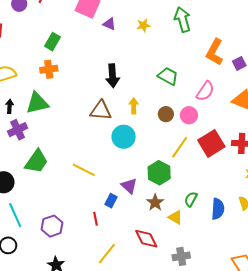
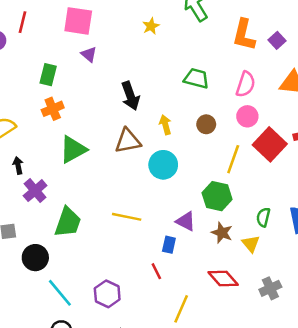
purple triangle: (109, 24) -> (89, 54), moved, turned 32
green triangle: (37, 103) -> (73, 150), moved
pink circle: (189, 115) -> (247, 116), moved
yellow triangle: (175, 217) -> (251, 244), turned 35

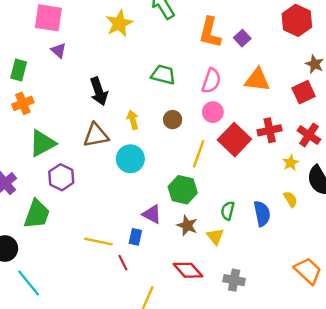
yellow star: (151, 26) -> (119, 23), size x1.6
yellow line: (127, 217) -> (98, 242), moved
gray cross: (270, 288) -> (234, 280), turned 35
purple hexagon: (107, 294) -> (61, 177), moved

